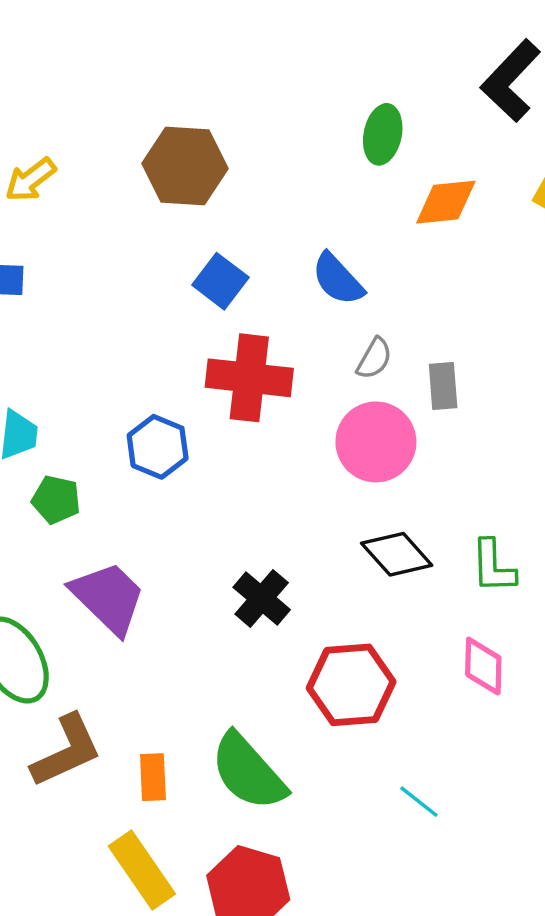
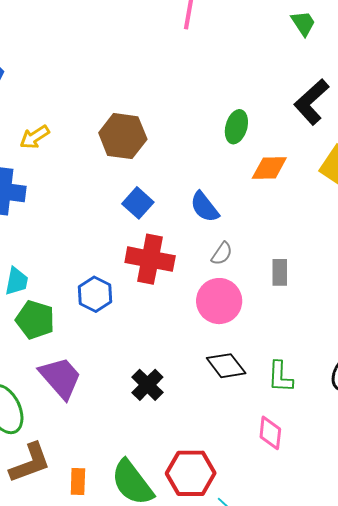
gray rectangle: (443, 386) -> (280, 272), moved
green pentagon: (56, 500) -> (35, 320), size x1.4
red hexagon: (351, 685) -> (191, 473), moved

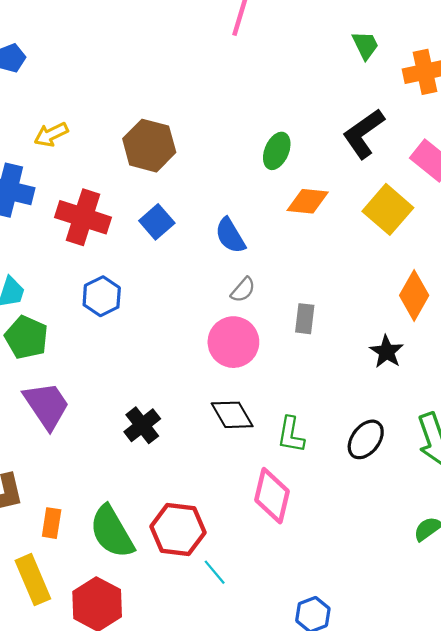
red cross: (150, 259) -> (83, 217), moved
blue hexagon: (95, 294) -> (102, 296), moved
pink diamond: (270, 433) -> (272, 496), size x1.4

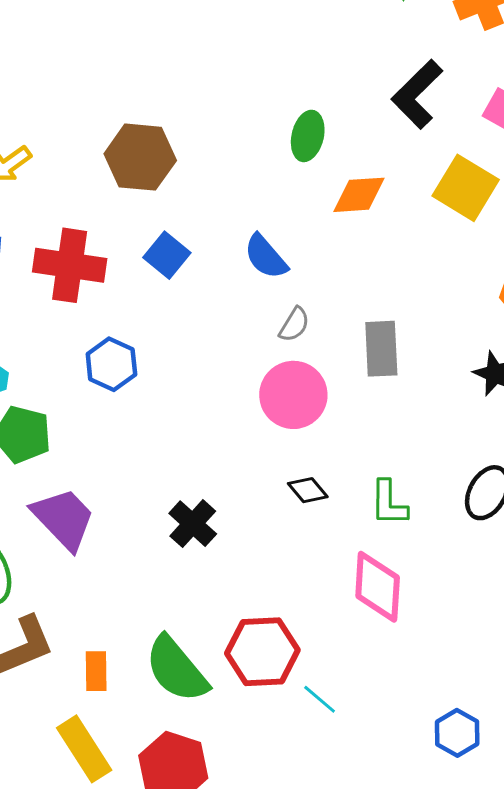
gray rectangle: (305, 319) -> (381, 349), size x1.4
black diamond: (232, 415) -> (308, 490), size x0.7

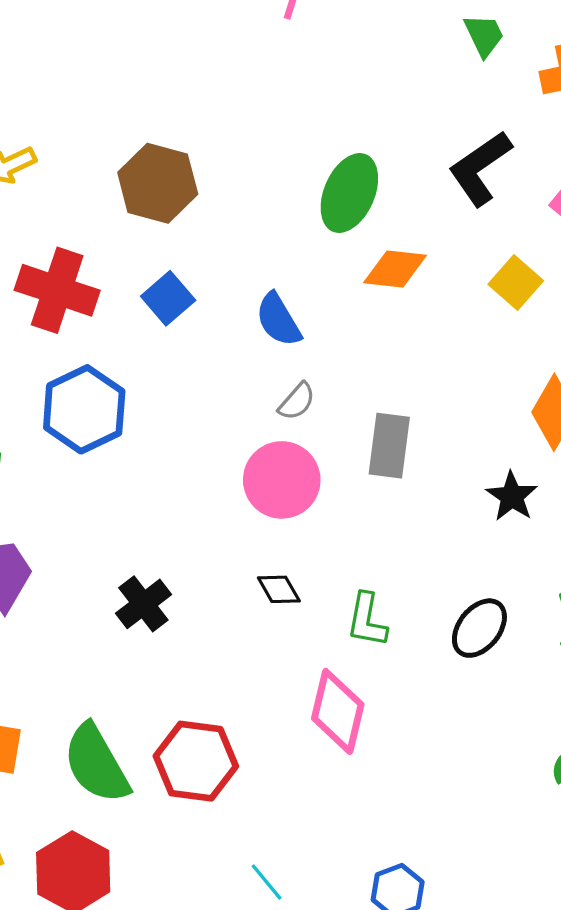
green ellipse: (308, 136) -> (349, 193), size x1.4
yellow square: (466, 188) -> (516, 283), size x0.7
blue hexagon: (111, 364) -> (84, 409), size x1.4
cyan line: (320, 699) -> (267, 882), moved

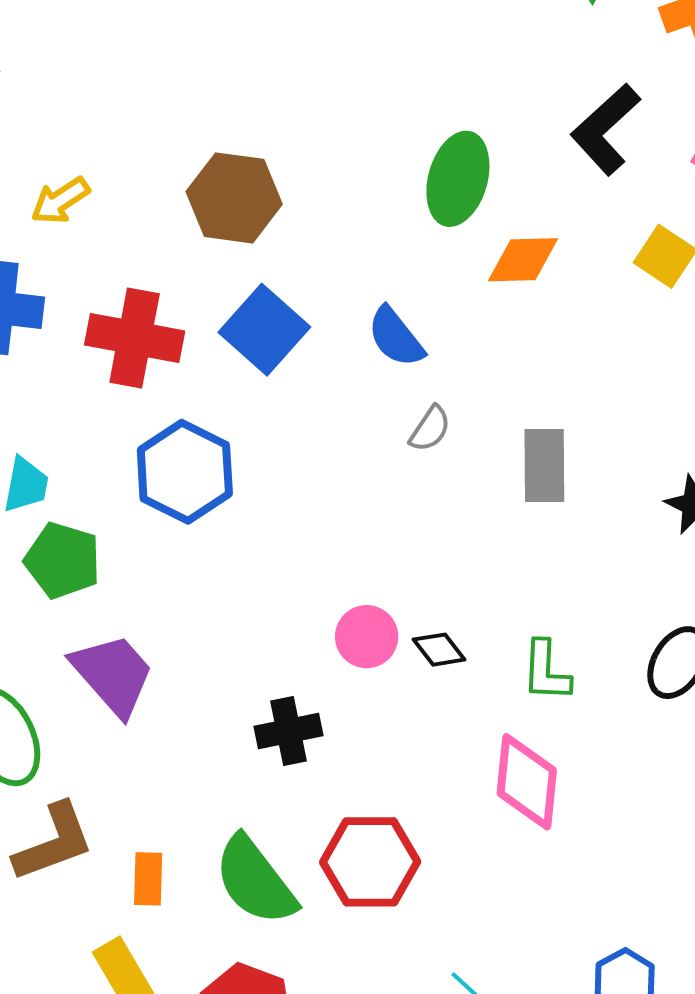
blue square: (168, 298) -> (264, 330), size x1.4
pink circle: (282, 480) -> (367, 637), moved, size x0.7
black cross: (143, 604) -> (288, 731), moved, turned 34

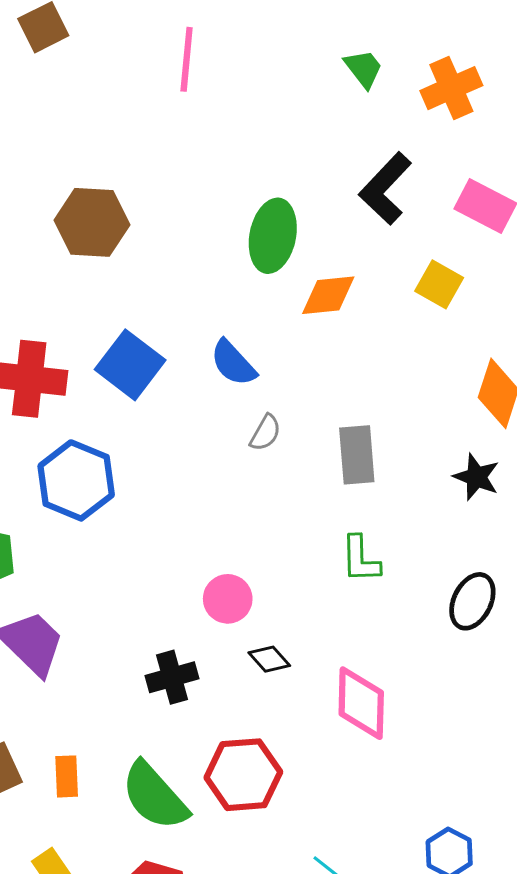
brown hexagon: (234, 198) -> (92, 222), moved
black diamond: (439, 650) -> (269, 659), moved
green L-shape: (546, 671) -> (360, 559), moved
orange rectangle: (148, 879) -> (67, 776), moved

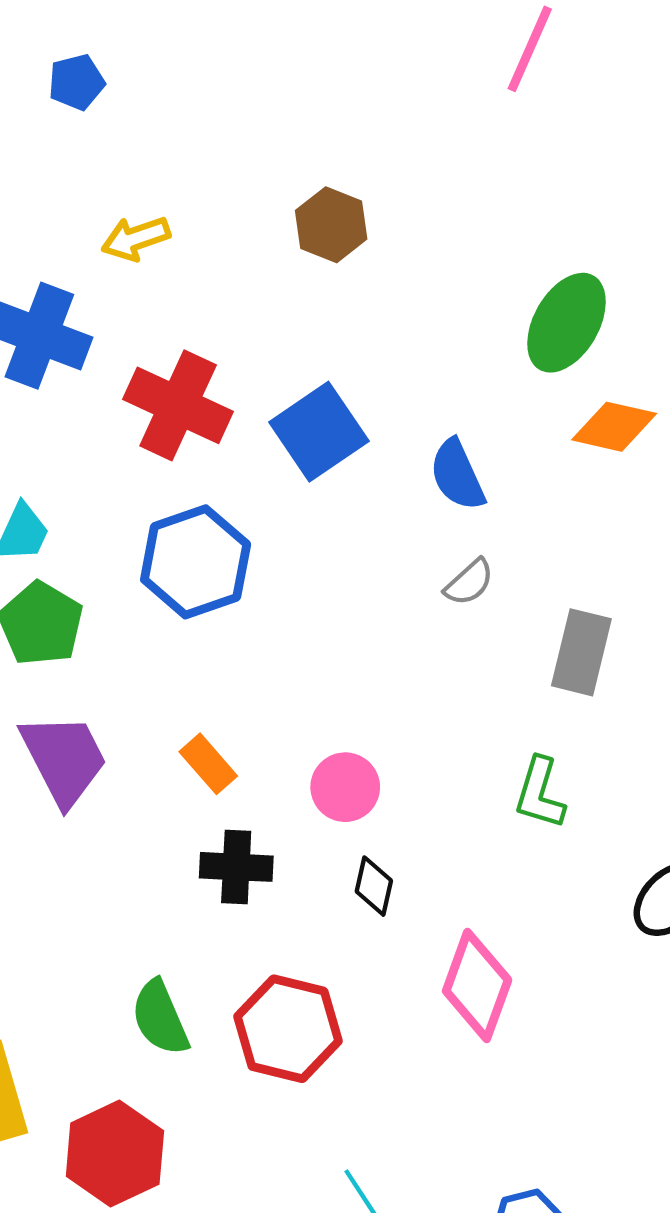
brown hexagon: (92, 222) -> (331, 225), size x0.7
black diamond: (269, 659) -> (374, 886), turned 36
orange rectangle: (67, 776) -> (208, 764), moved, turned -57
green semicircle: (155, 796) -> (160, 1018), size x0.7

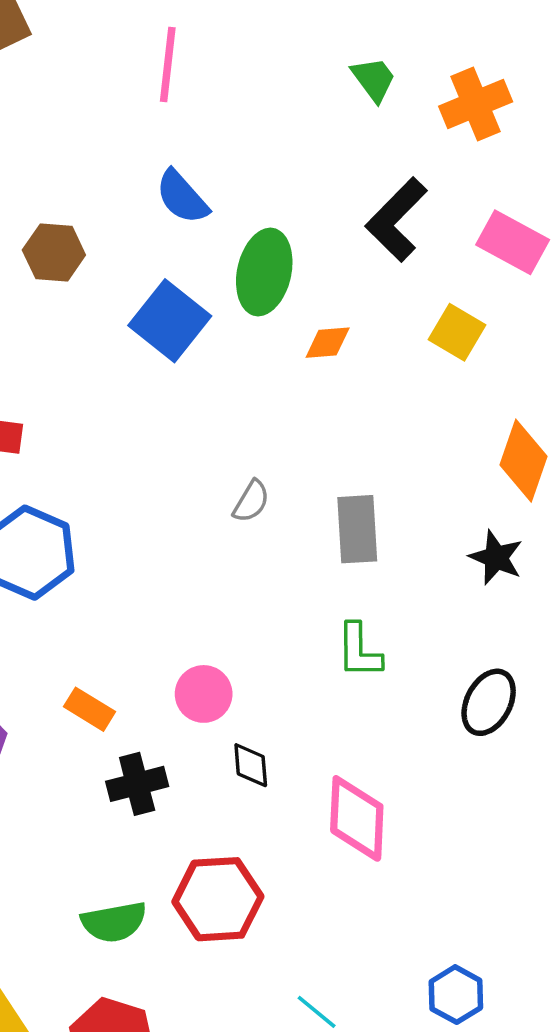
orange diamond: (614, 427) -> (328, 343), size x0.7
blue square: (319, 432) -> (170, 321), moved
blue semicircle: (457, 475) -> (182, 197), moved
green semicircle: (160, 1018) -> (114, 922), turned -60

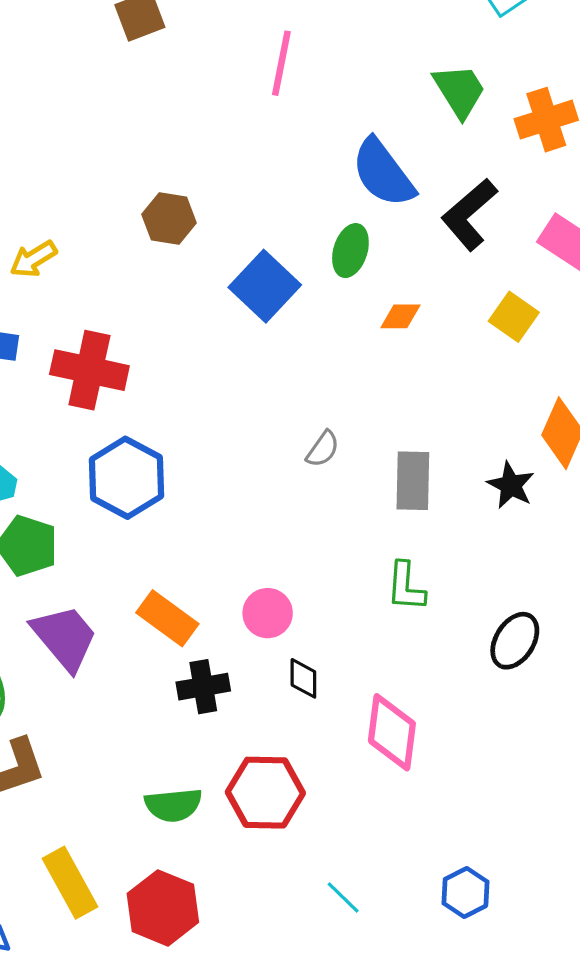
green trapezoid: (374, 79) -> (459, 91), size x1.4
blue semicircle: (182, 197) -> (383, 173), moved, size x1.4
green ellipse: (264, 272) -> (350, 251), size x0.7
black star: (496, 557) -> (511, 485), moved
orange rectangle: (89, 709) -> (167, 618), size x1.4

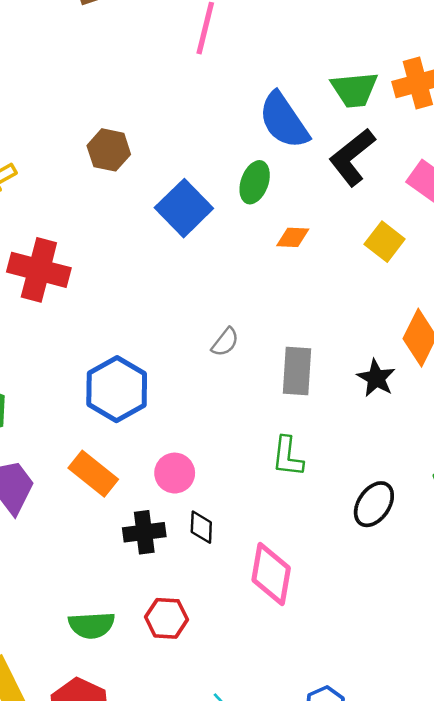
green trapezoid: (459, 91) -> (354, 90), moved, turned 114
blue hexagon: (126, 478) -> (117, 389), moved
black cross: (203, 687) -> (144, 532), moved
red hexagon: (265, 793) -> (166, 618), size x0.7

